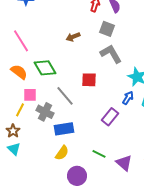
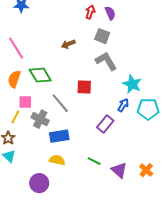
orange semicircle: (19, 72) -> (14, 79), turned -108
yellow semicircle: (62, 153) -> (57, 160), turned -112
purple circle: (77, 176) -> (39, 183), moved

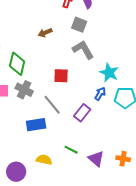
green diamond: (40, 75) -> (17, 64), turned 45
gray line: (60, 103) -> (52, 105), moved
gray cross: (40, 119) -> (24, 90), moved
yellow semicircle: (57, 160) -> (44, 160), moved
orange cross: (146, 170) -> (123, 159), turned -32

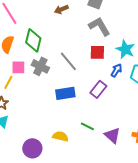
red square: (61, 76) -> (97, 52), moved
gray line: (52, 105) -> (68, 61), moved
blue rectangle: (36, 125) -> (65, 93), moved

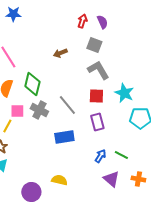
blue arrow: (116, 70) -> (100, 156), moved
purple rectangle: (98, 89) -> (97, 122), moved, turned -54
green line: (87, 126) -> (121, 155), moved

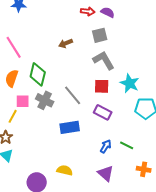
red arrow: (82, 21) -> (88, 11), turned 80
purple semicircle: (102, 22) -> (108, 12), turned -40
gray square: (94, 45) -> (100, 35), turned -35
purple rectangle: (97, 122) -> (103, 112), turned -48
purple triangle: (111, 179) -> (106, 173), moved

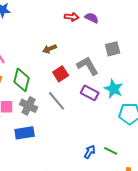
gray square: (100, 35) -> (113, 49), moved
red square: (102, 86) -> (61, 74), moved, turned -35
purple rectangle: (103, 112) -> (90, 93), moved
blue rectangle: (70, 127) -> (25, 133), moved

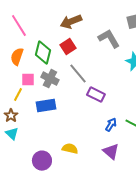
brown arrow: (50, 49) -> (71, 22), size x1.5
red square: (61, 74) -> (68, 47), moved
purple rectangle: (90, 93) -> (96, 95), moved

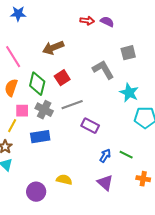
brown arrow: (71, 22) -> (53, 48), moved
gray line: (78, 74) -> (72, 105), turned -70

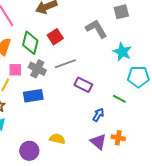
green line: (126, 155) -> (119, 99), moved
orange cross: (143, 179) -> (118, 138), moved

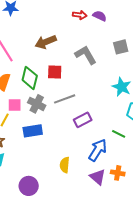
gray L-shape: (96, 29) -> (86, 55), moved
red square: (55, 37) -> (55, 72), turned 35
purple rectangle: (83, 85) -> (83, 120), turned -54
blue arrow: (98, 115) -> (98, 150), size x1.6
yellow semicircle: (57, 139) -> (65, 165), moved, turned -98

